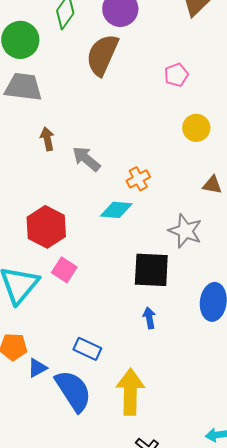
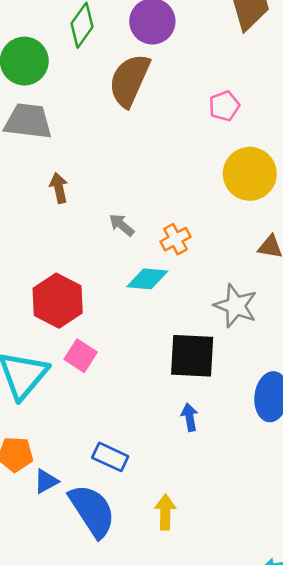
yellow circle: (196, 128) -> (250, 174), size x1.5
gray arrow: (86, 159) -> (122, 225), moved, size x0.7
yellow arrow: (130, 392) -> (165, 512), size x0.6

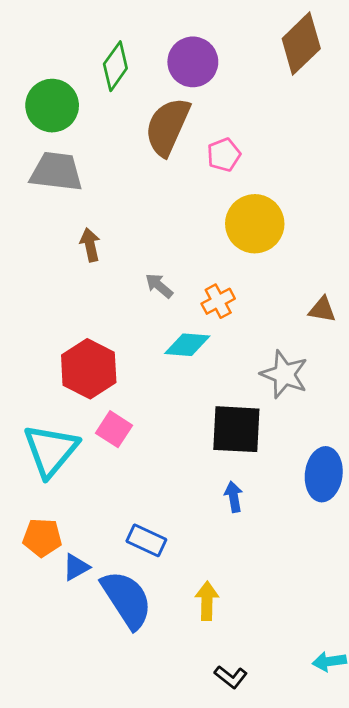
pink pentagon: (224, 106) -> (224, 155), moved
yellow circle: (250, 174) -> (255, 224), moved

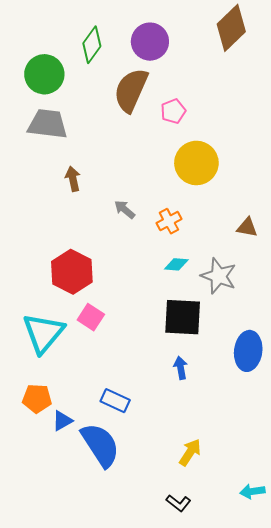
cyan diamond: (187, 345) -> (176, 264), moved, size x0.7
yellow arrow: (207, 601) -> (190, 452), moved, turned 32

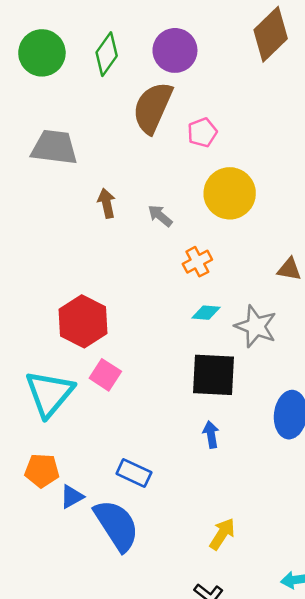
green circle: (44, 74) -> (42, 53), moved
brown arrow: (73, 179) -> (107, 203), moved
gray arrow: (125, 209) -> (160, 216), moved

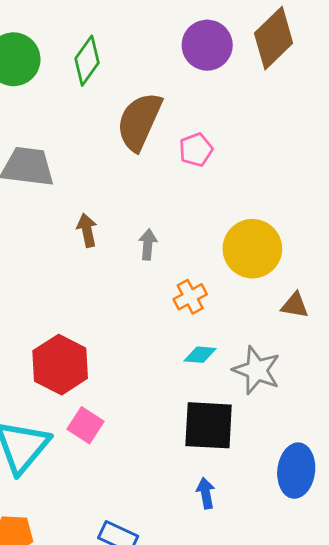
purple circle: (175, 50) -> (207, 45), moved
yellow circle: (230, 193) -> (252, 249), moved
gray arrow: (160, 216) -> (148, 244), turned 55

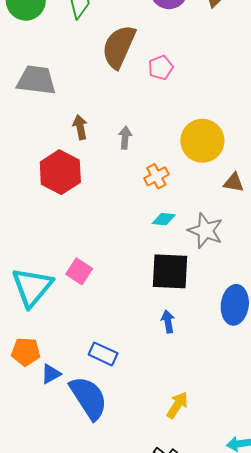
red hexagon: (60, 365) -> (60, 172), moved

